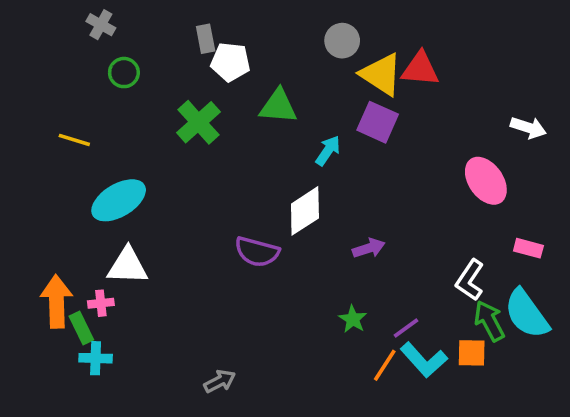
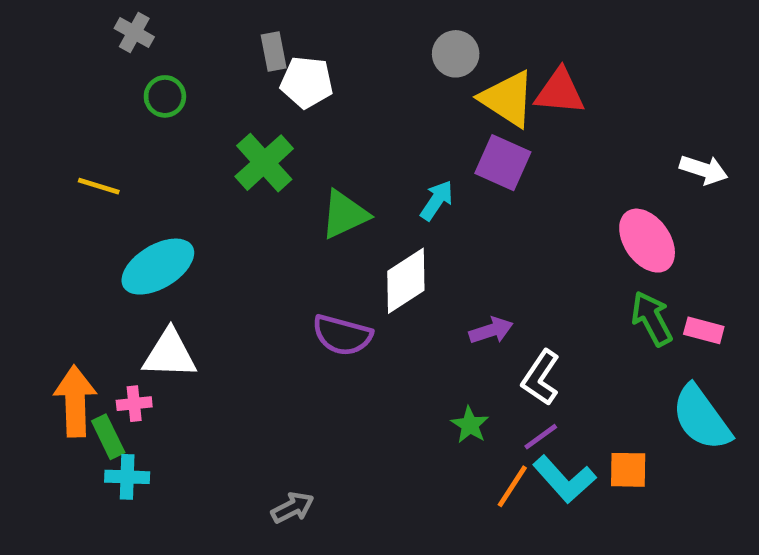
green triangle: (278, 106) -> (345, 215), moved, turned -30
white L-shape: (470, 280) -> (541, 378), moved
green arrow: (489, 321) -> (652, 319), moved

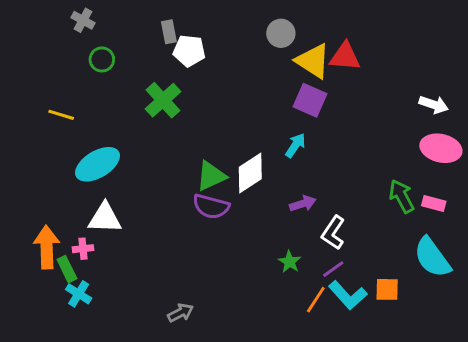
cyan arrow: (437, 200) -> (295, 145), moved
green triangle: (345, 215) -> (211, 176), moved
pink ellipse: (647, 241) -> (441, 148), moved, turned -42
cyan cross: (127, 477) -> (79, 294), turned 30

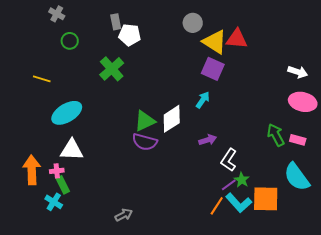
green star: (290, 262) -> (242, 180), moved
green rectangle: (67, 269) -> (63, 185), moved
orange square: (387, 289) -> (266, 199), size x1.6

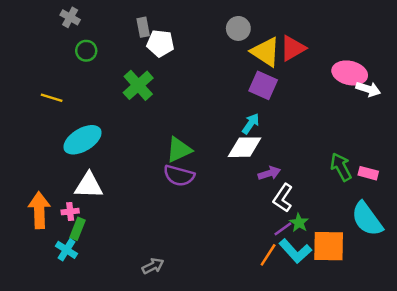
red triangle: (237, 39) -> (293, 48), turned -35
pink ellipse: (303, 102) -> (350, 73), moved
white diamond: (172, 119) -> (245, 147), moved, turned 32
purple arrow: (208, 140) -> (269, 173), moved
green rectangle: (63, 185) -> (78, 229), turned 48

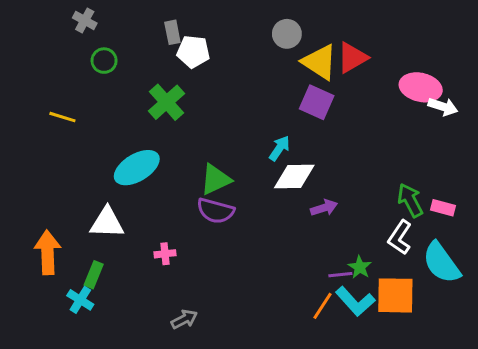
cyan arrow: (251, 124) -> (279, 148), moved
cyan ellipse: (82, 140) -> (137, 168), moved
white L-shape: (283, 198) -> (400, 237), moved
pink cross: (70, 212) -> (165, 254), moved
purple line: (283, 229) -> (340, 275), turned 30

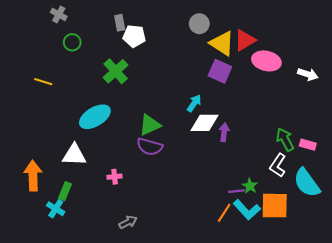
pink ellipse: (421, 87) -> (266, 61), moved
purple arrow: (324, 208) -> (224, 132), moved, turned -66

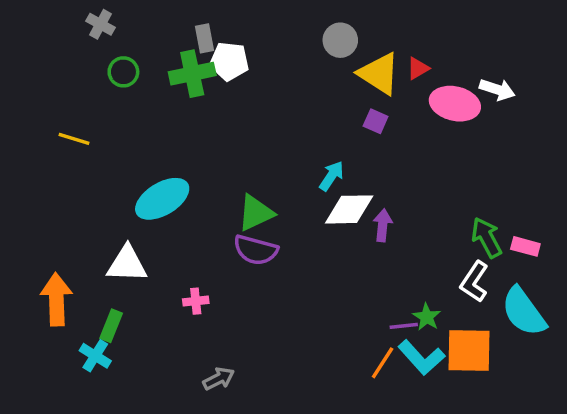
red triangle: (245, 40) -> (418, 68), size x0.6
green cross: (116, 71) -> (192, 74), moved, turned 30
purple square: (220, 71) -> (376, 121), size x0.6
white arrow: (308, 74) -> (497, 90), moved

